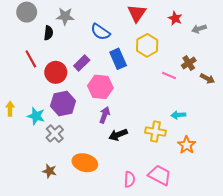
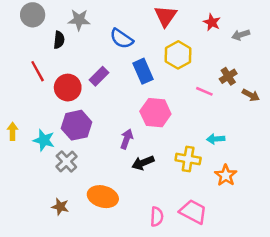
pink hexagon: (100, 87) -> (155, 113), moved

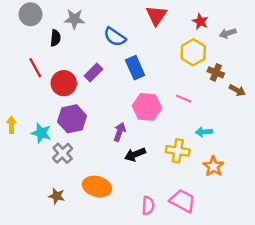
yellow hexagon: (178, 55) -> (193, 52), moved
brown cross: (228, 76) -> (216, 72), turned -35
pink line: (204, 91) -> (184, 99), moved

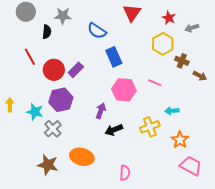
purple rectangle: (93, 72) -> (76, 70), moved
yellow cross: (178, 151) -> (150, 127), turned -30
brown star: (57, 196) -> (48, 165), size x1.5
pink trapezoid: (183, 201) -> (191, 166), moved

